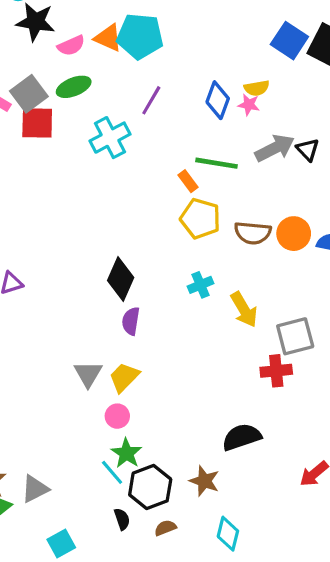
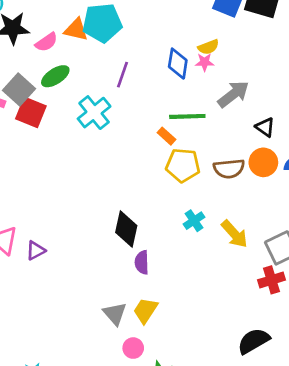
red square: (37, 123) -> (31, 112), turned 32
black triangle: (308, 150) -> (265, 127), moved
pink circle: (117, 416) -> (133, 348), moved

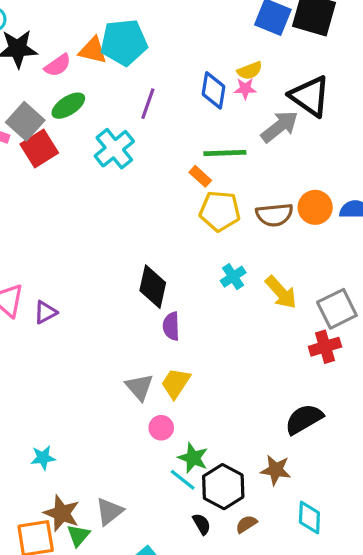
red square: (31, 112) -> (39, 149), turned 36
black triangle: (265, 127) -> (310, 96), moved, size x1.8

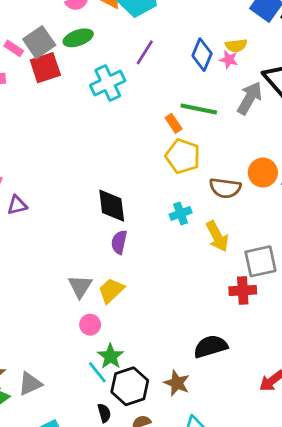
gray arrow: (280, 127) -> (250, 98), turned -36
brown semicircle: (274, 215) -> (225, 188), moved
black diamond: (153, 287) -> (112, 206), turned -33

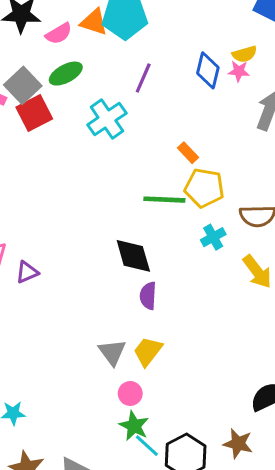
green line: (199, 109) -> (164, 200), moved
cyan cross: (181, 213) -> (213, 237), moved
green star: (111, 356) -> (134, 426), moved

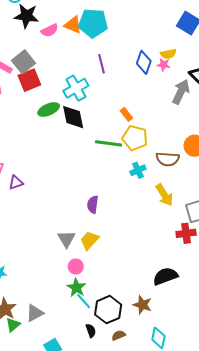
green ellipse: (66, 74) -> (49, 109), moved
purple line: (143, 78) -> (102, 64), turned -42
black diamond: (133, 256) -> (73, 117), moved

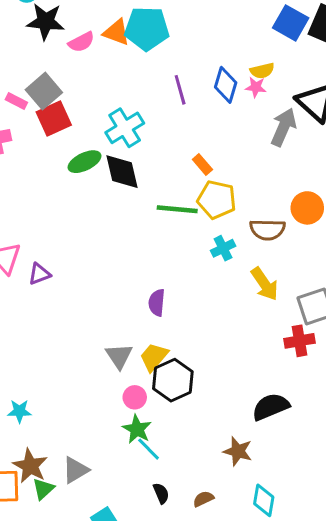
purple line: (102, 64) -> (180, 90), moved
black hexagon: (108, 310) -> (173, 380), moved

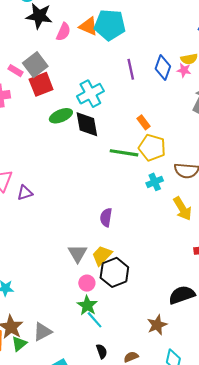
pink semicircle: (81, 42) -> (63, 32), turned -42
brown star: (238, 451) -> (157, 325), turned 30

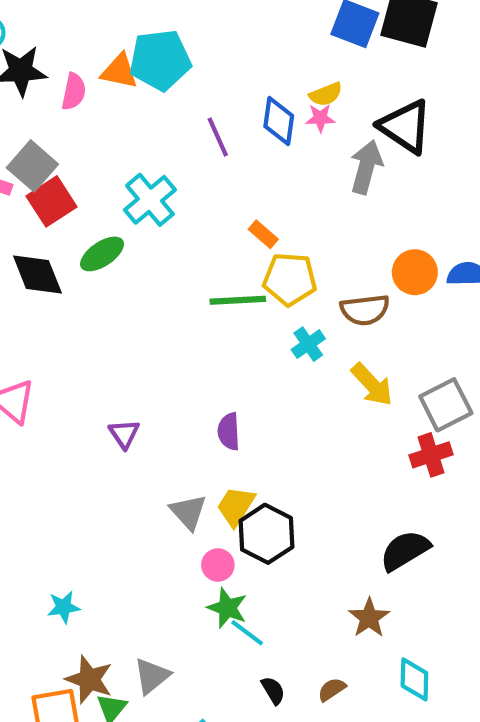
black diamond: (87, 124) -> (37, 274), moved
purple triangle: (25, 193) -> (124, 434), moved, turned -35

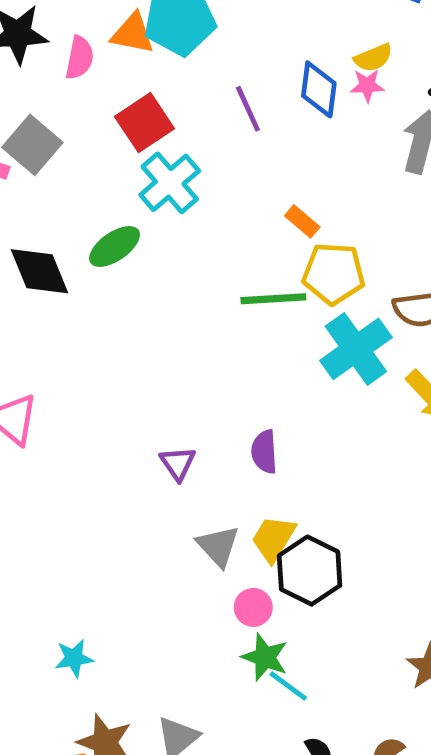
red square: (52, 201) -> (145, 123), moved
cyan cross: (308, 344) -> (356, 349), size x1.8
purple triangle: (124, 434) -> (178, 463), moved

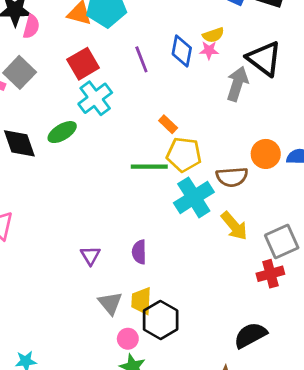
pink semicircle: (80, 58) -> (31, 27), moved
yellow trapezoid: (273, 539) -> (141, 301), turned -32

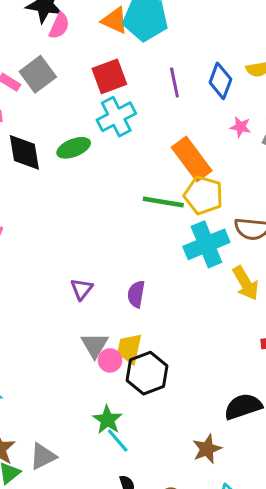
pink star: (209, 50) -> (240, 127), moved
orange rectangle: (168, 124) -> (192, 159), size x2.0
pink circle: (128, 339) -> (110, 360), moved

